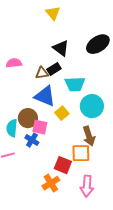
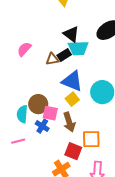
pink semicircle: (14, 63) -> (24, 49), turned -42
cyan trapezoid: (75, 84) -> (78, 48), moved
blue triangle: (45, 96) -> (72, 81), moved
brown arrow: (89, 136) -> (69, 122), moved

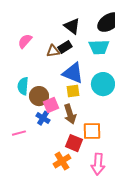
cyan trapezoid: (78, 48) -> (99, 47), moved
yellow square: (72, 99) -> (73, 91), turned 32
pink square: (50, 113) -> (51, 105), turned -35
cyan semicircle: (22, 114) -> (23, 86), moved

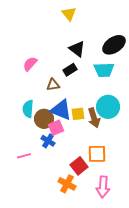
brown triangle: (53, 51) -> (53, 85), moved
blue triangle: (73, 73) -> (61, 110), moved
brown arrow: (70, 114) -> (94, 118), moved
red square: (74, 143) -> (79, 166), turned 30
orange cross: (62, 161) -> (67, 184), turned -30

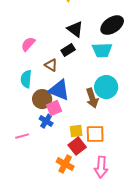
brown triangle: (53, 85) -> (51, 65), turned 40
cyan semicircle: (28, 109) -> (26, 79), moved
yellow square: (78, 114) -> (76, 131), moved

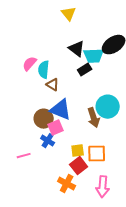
black rectangle: (68, 50) -> (85, 70), moved
cyan trapezoid: (102, 50) -> (94, 56), moved
cyan semicircle: (26, 79) -> (44, 70), moved

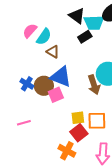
cyan semicircle: (44, 70) -> (44, 37), turned -150
blue cross: (48, 141) -> (27, 84), moved

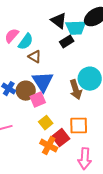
blue triangle: (61, 77) -> (43, 82), turned 35
yellow square: (78, 118) -> (46, 123), moved, turned -32
orange cross: (67, 151) -> (49, 146), moved

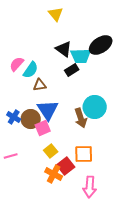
brown triangle: (35, 57) -> (40, 85), turned -40

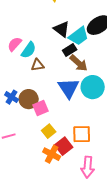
cyan trapezoid: (81, 56) -> (79, 36), turned -35
blue triangle: (48, 110) -> (69, 88), moved
brown arrow: (81, 118) -> (79, 63), moved, turned -30

